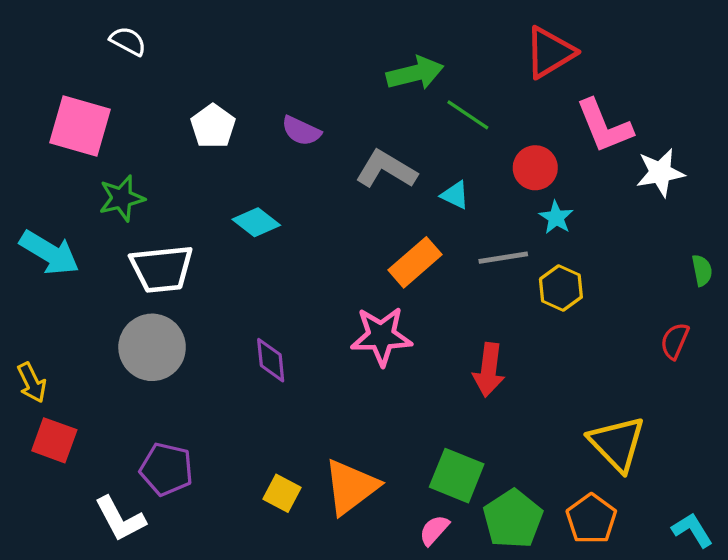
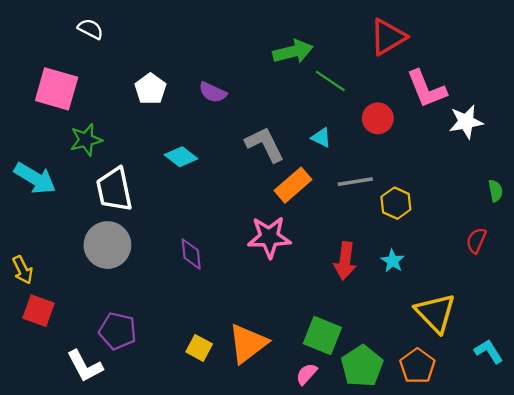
gray L-shape: (386, 169) -> (265, 144), moved, turned 33
cyan star: (556, 217) -> (393, 261), moved
white trapezoid: (162, 269) -> (114, 190), turned 84
cyan L-shape: (692, 530) -> (489, 351), moved

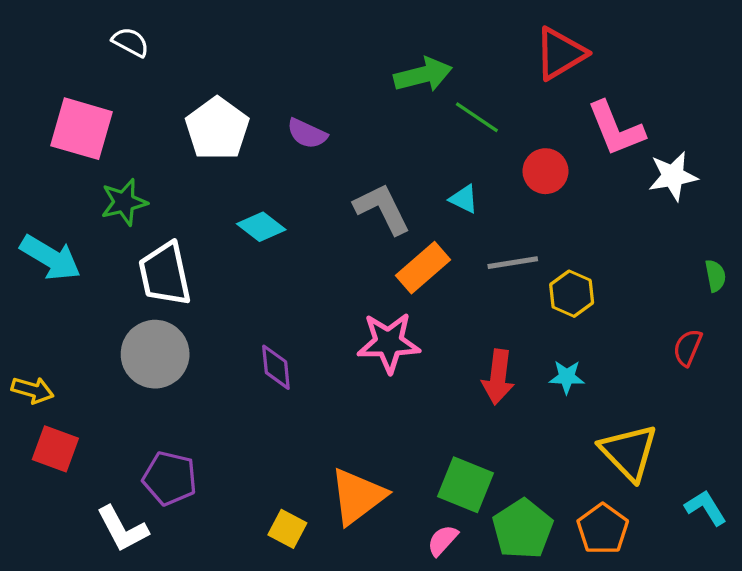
white pentagon: (150, 89) -> (217, 129), size x1.4
cyan star: (393, 261) -> (567, 377), turned -30
yellow arrow: (23, 270) -> (33, 390), turned -48
yellow square: (199, 348) -> (287, 529), moved

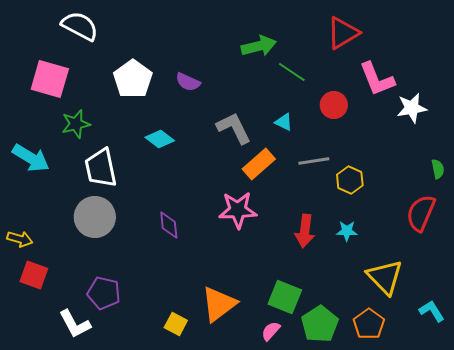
white semicircle: (131, 42) -> (80, 26), size x1.6
red semicircle: (688, 348) -> (421, 213), size x1.6

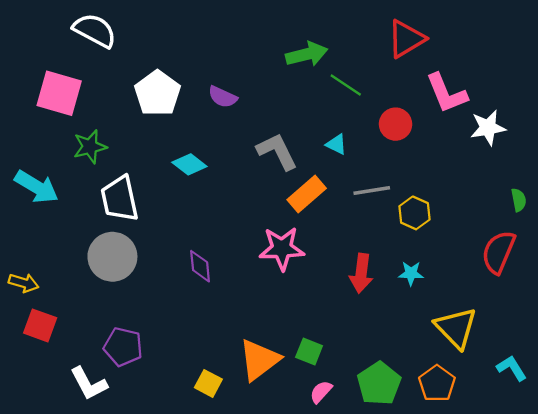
green square: (285, 297) -> (309, 352), moved, size x0.7

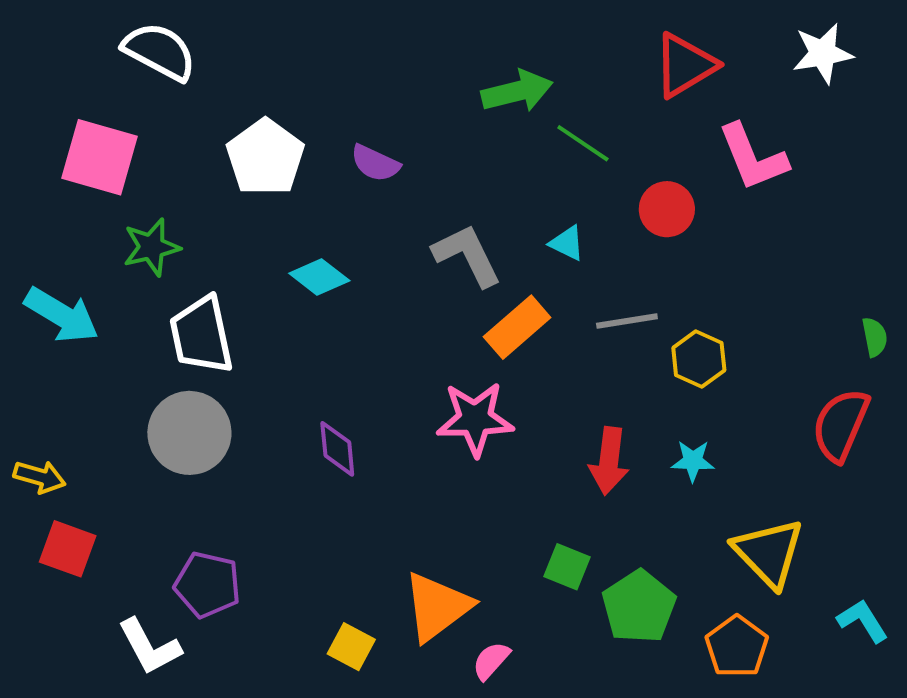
white star: (488, 128) -> (823, 53), moved
green square: (309, 352) -> (567, 567), moved
green pentagon: (379, 383) -> (639, 607), moved
pink semicircle: (321, 392) -> (491, 661), moved

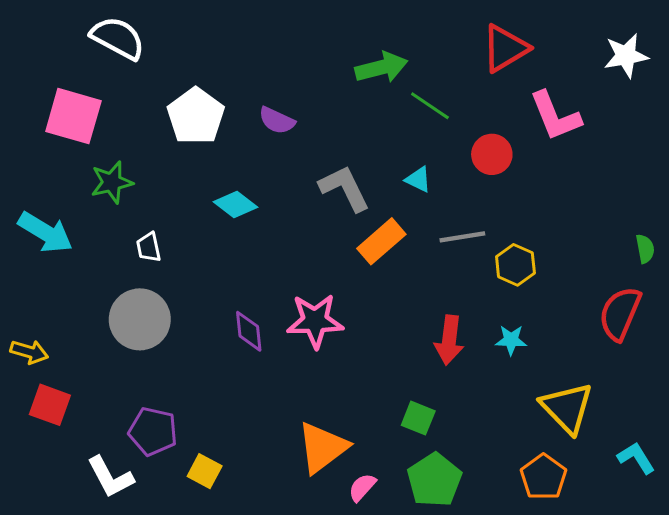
white star: (823, 53) -> (626, 56), moved
white trapezoid: (201, 335) -> (149, 247), size x0.5
pink star: (475, 419) -> (315, 321), moved
green pentagon: (639, 607) -> (434, 480), moved
yellow square: (351, 647) -> (205, 471), moved

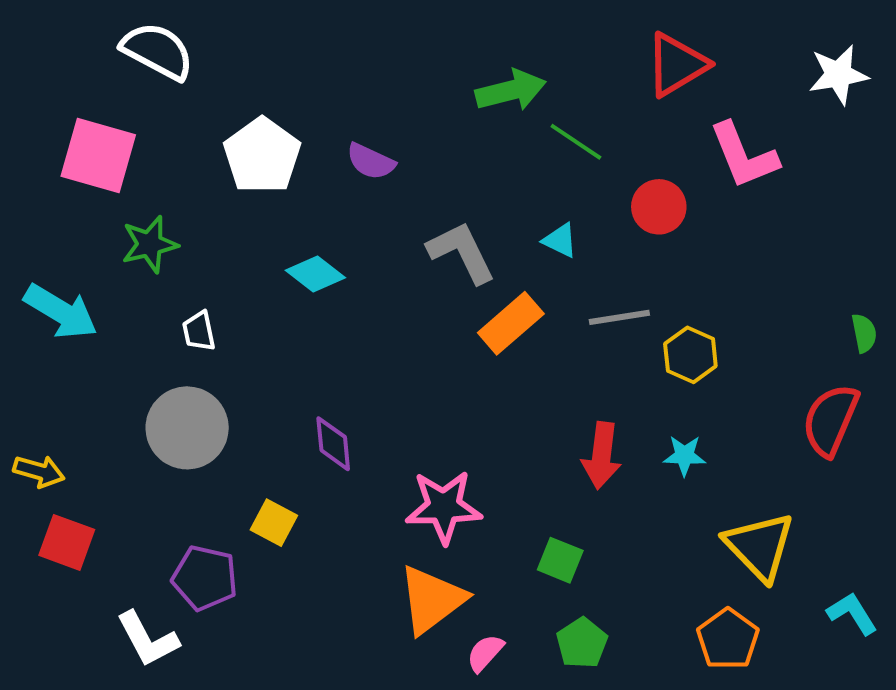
pink star: (315, 321) -> (444, 507), moved
yellow square: (205, 471) -> (274, 523), moved
green pentagon: (434, 480) -> (582, 643), size x0.7

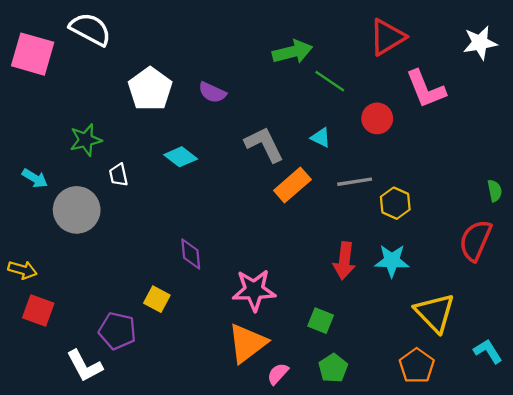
pink square: (98, 156) -> (33, 54), moved
cyan arrow: (61, 311) -> (35, 178), size x0.6
white trapezoid: (199, 331) -> (118, 175), moved
gray circle: (187, 428) -> (77, 210), moved
cyan star: (684, 456) -> (392, 261), size x1.4

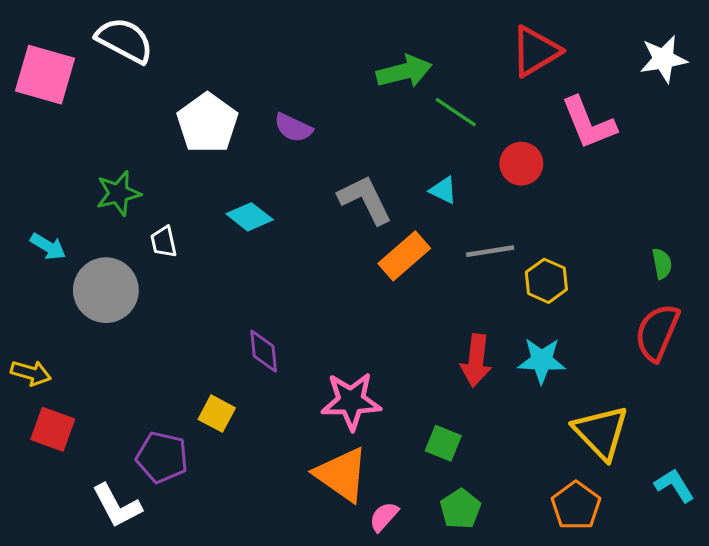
green semicircle: (495, 191) -> (662, 264), moved
orange triangle: (247, 343) -> (342, 474), turned -48

